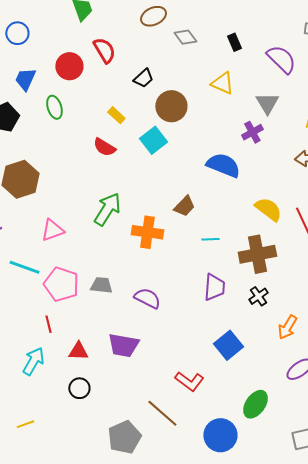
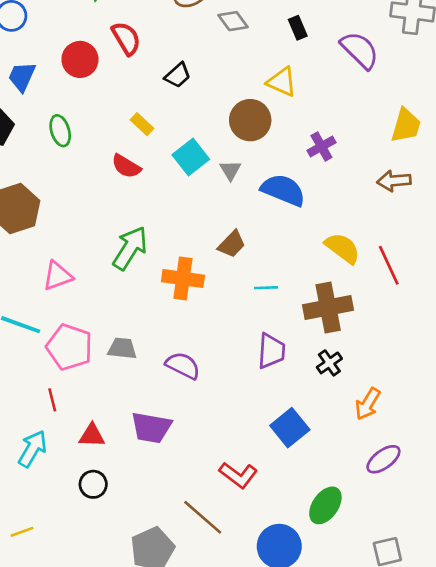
gray triangle: (267, 103) -> (230, 170), moved, size x0.7
brown circle: (171, 106) -> (250, 120), moved
green ellipse: (54, 107) -> (60, 131), moved

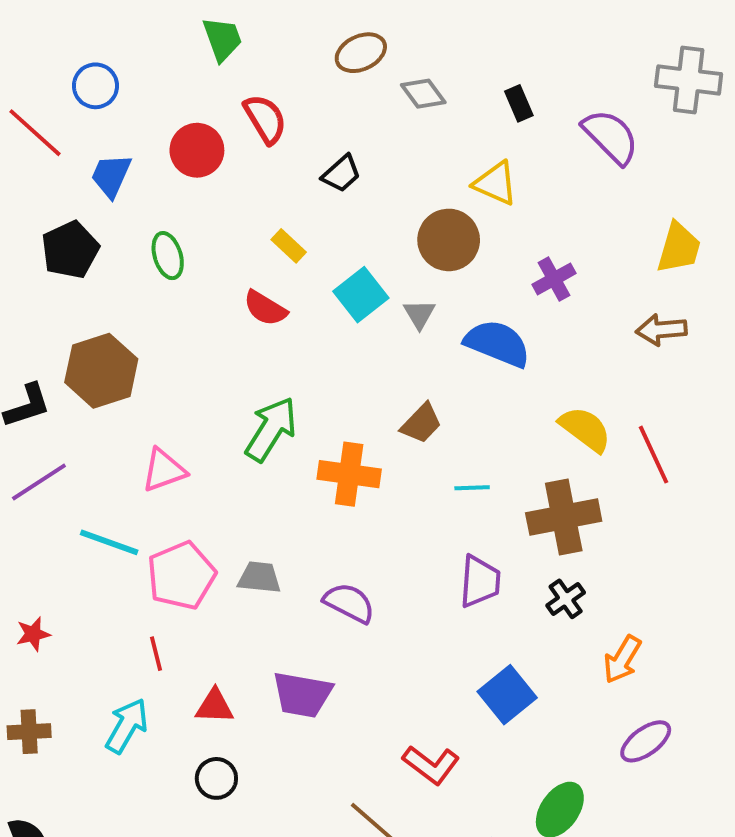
pink pentagon: (69, 347) -> (181, 576), turned 30

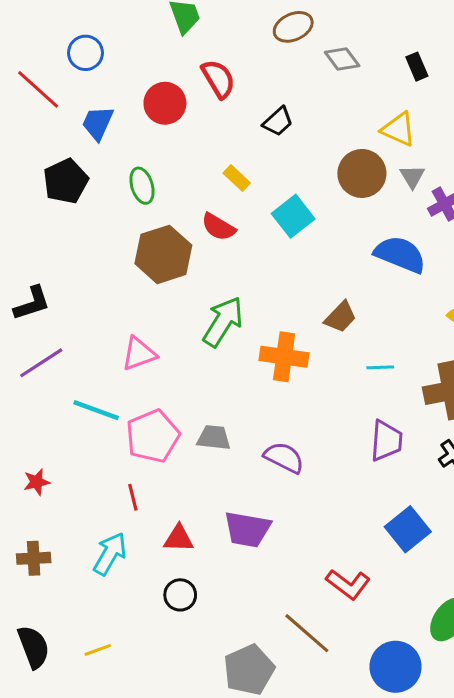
gray triangle: (419, 314) -> (412, 177), moved
brown hexagon: (101, 371) -> (163, 254), moved

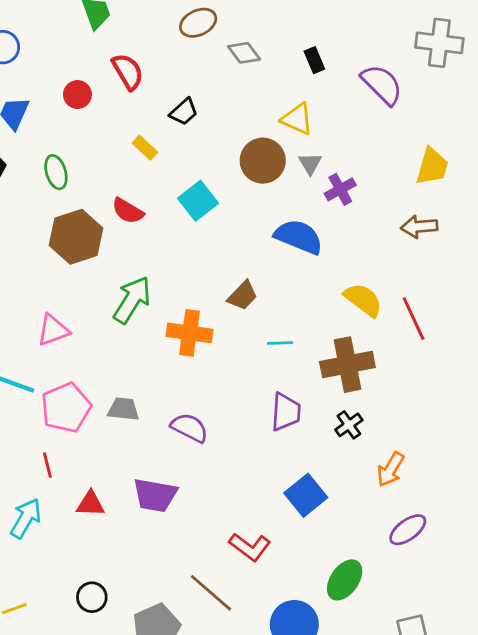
red circle: (165, 103) -> (77, 95), size x0.7
yellow rectangle: (237, 178) -> (145, 148), moved
black circle: (180, 595) -> (92, 597), moved

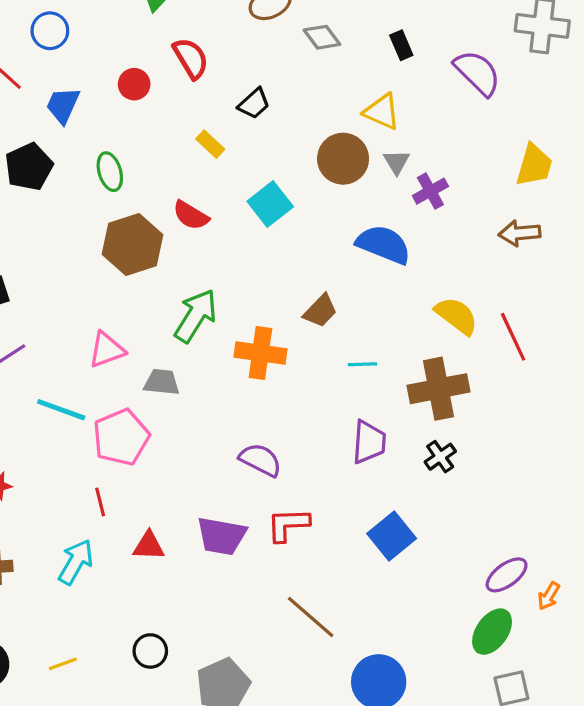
gray trapezoid: (123, 409) -> (162, 382), moved
orange arrow: (391, 469) -> (549, 596), moved, size x0.7
red L-shape: (250, 547) -> (288, 525), moved, turned 141
green ellipse: (345, 580) -> (492, 632), moved
brown line: (211, 593) -> (311, 617), moved

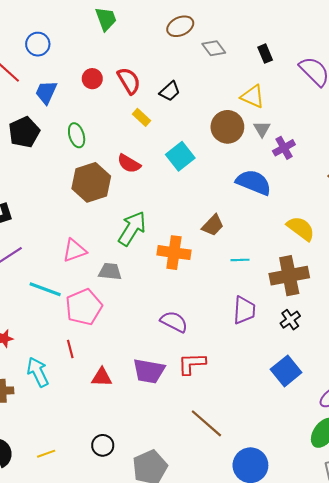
red semicircle: (191, 58) -> (129, 81), moved
blue square: (392, 536) -> (286, 371), moved
cyan arrow: (76, 562) -> (38, 372), moved, turned -56

